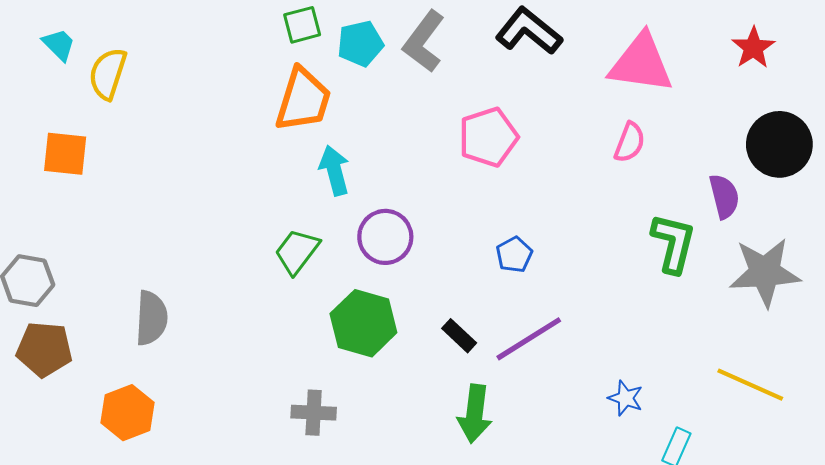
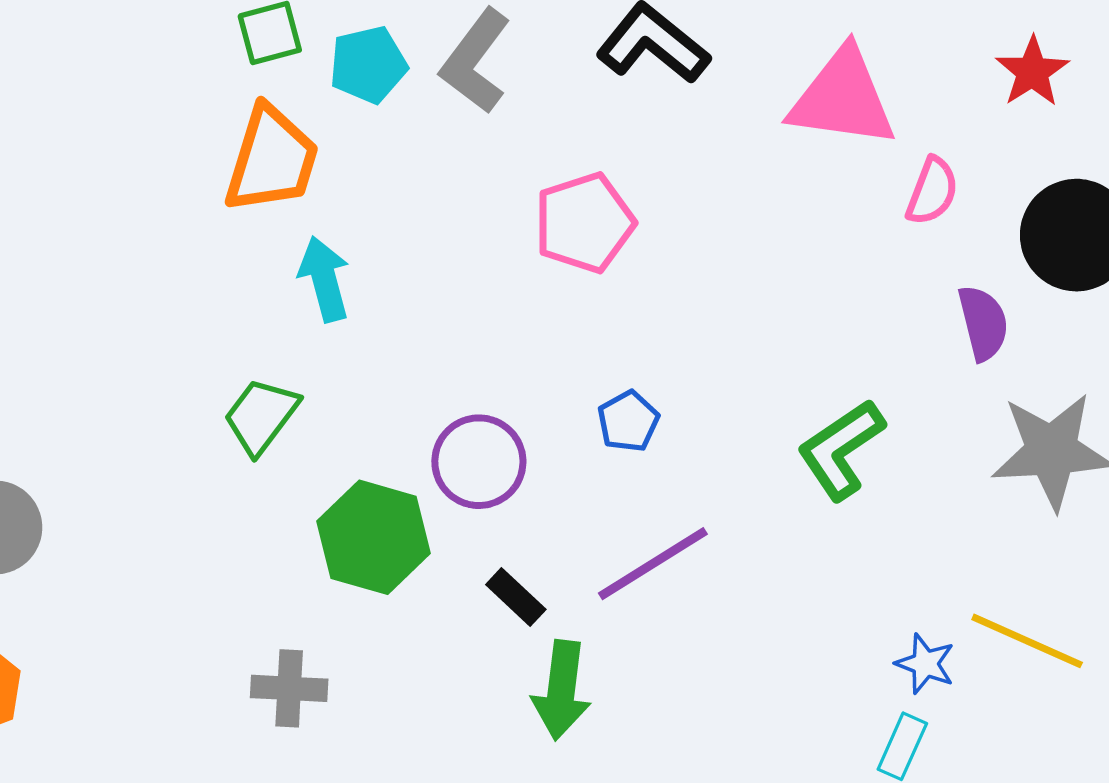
pink semicircle: (630, 142) -> (932, 191), moved
purple circle: (385, 237) -> (479, 462), moved
green L-shape: (673, 243) -> (841, 449), moved, turned -138
black rectangle: (459, 336) -> (516, 597), moved
blue star: (625, 398) -> (925, 664), moved

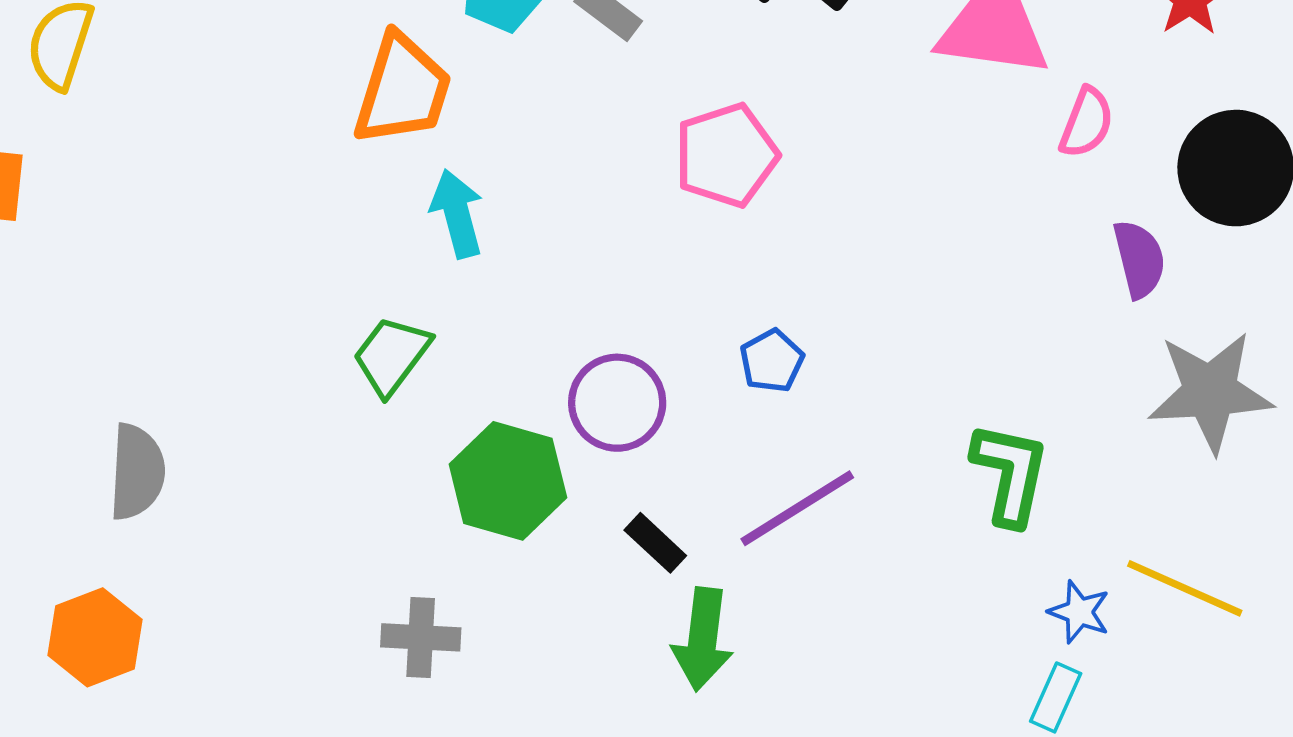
green L-shape: (841, 449) -> (1010, 474), moved, turned 136

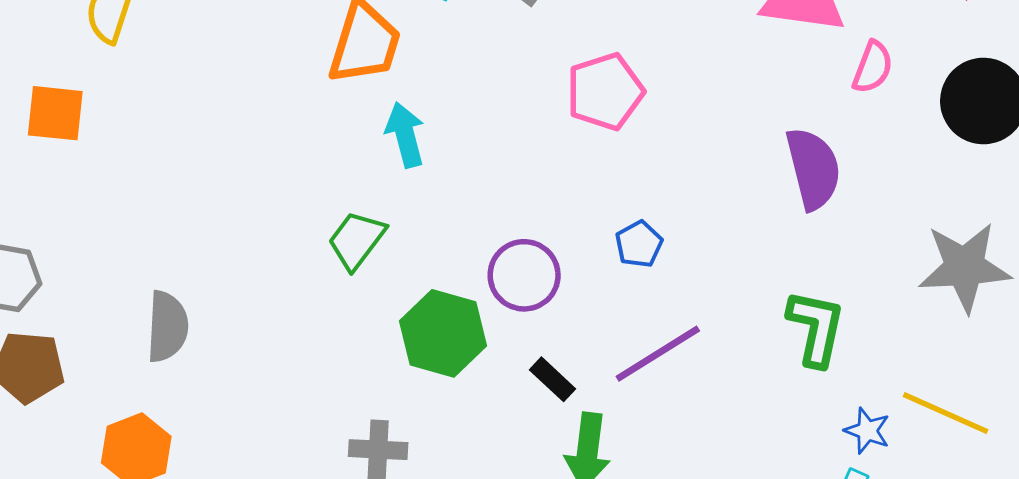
purple semicircle: (1139, 259) -> (813, 169), moved, size x1.4

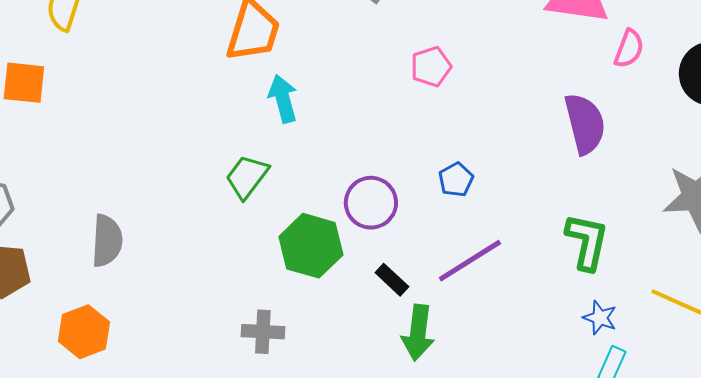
pink pentagon: (605, 92) -> (431, 67), size x0.7
blue star: (867, 431) -> (600, 318), moved

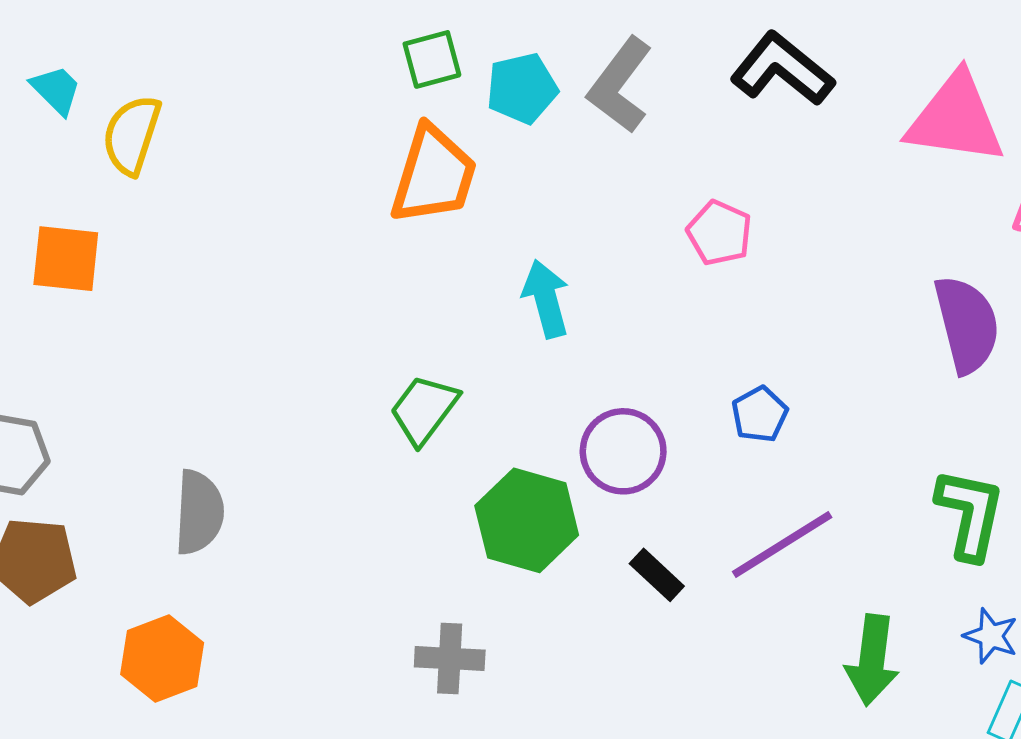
pink pentagon: (431, 67) -> (719, 233), turned -30
cyan arrow: (283, 99) -> (546, 299), moved
green arrow: (418, 333) -> (872, 660), moved

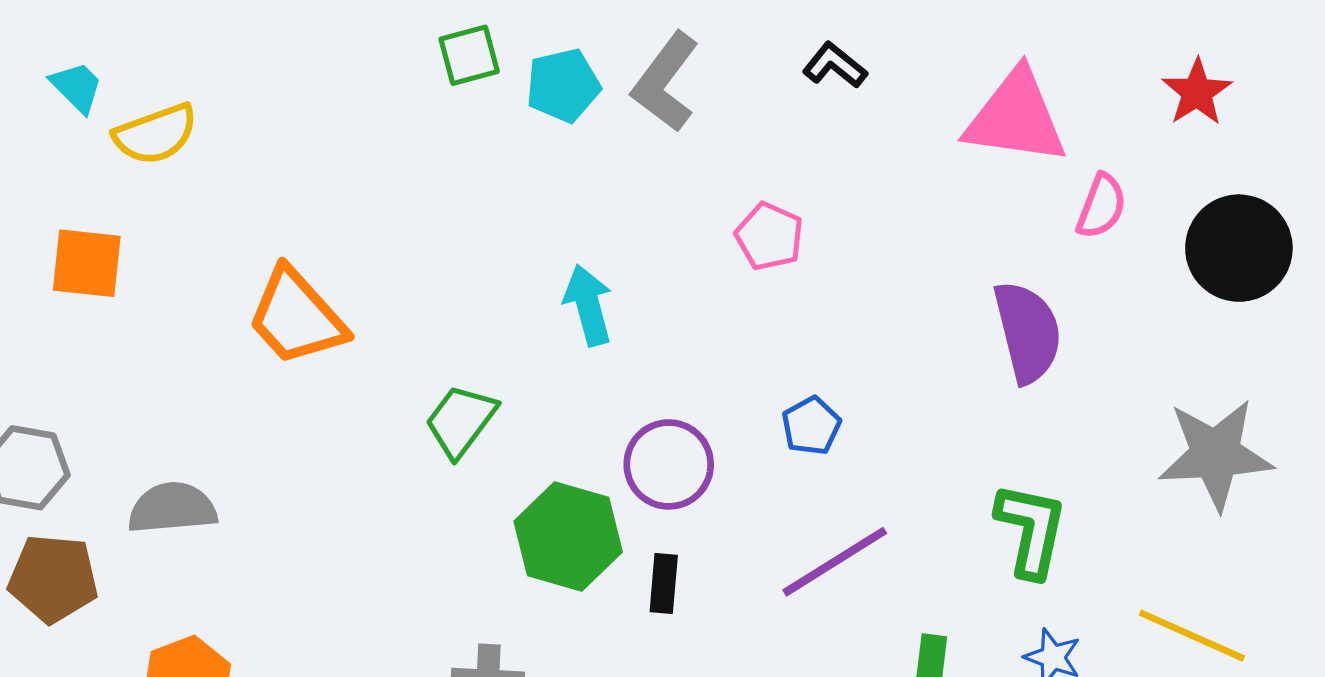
black L-shape: (782, 69) -> (835, 65), size x0.6
yellow semicircle: (132, 135) -> (156, 134), turned -128
orange trapezoid: (434, 175) -> (296, 317), moved, turned 121
gray semicircle: (199, 512) -> (172, 508), moved, turned -98
black rectangle: (657, 575) -> (664, 584), moved, turned 52

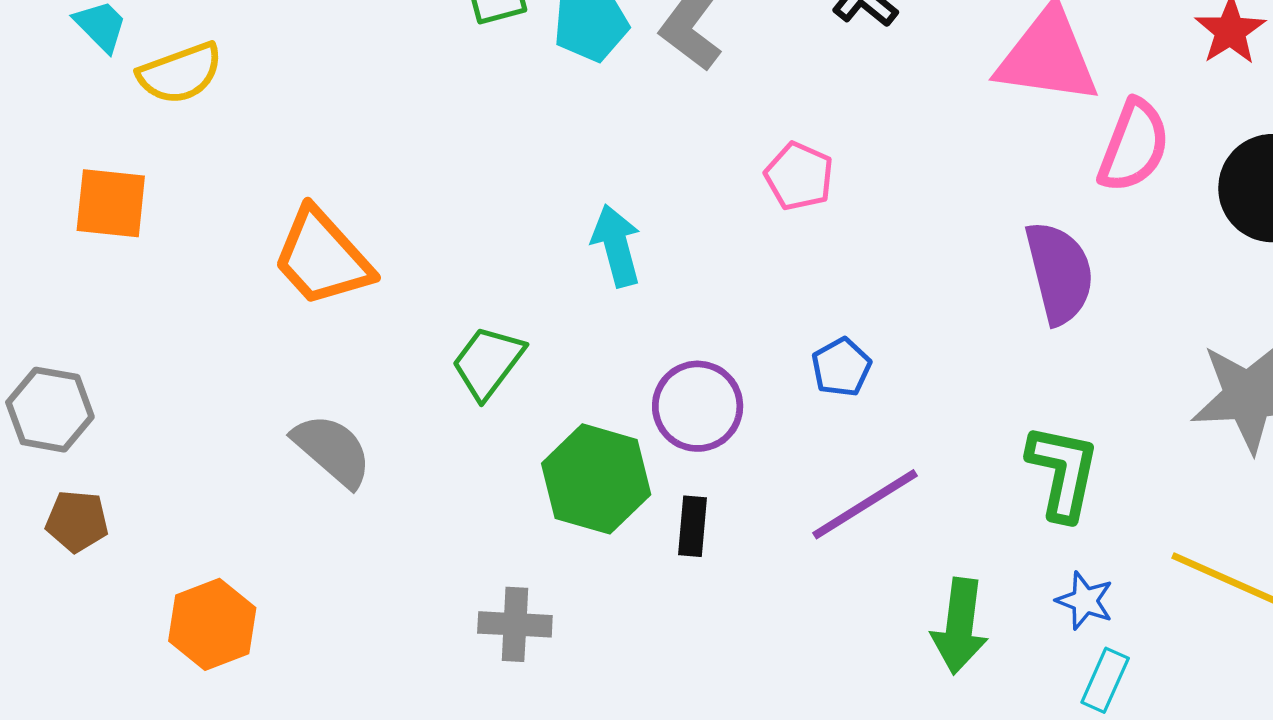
pink semicircle: (1101, 206) -> (1134, 146), size x1.4
gray semicircle: (172, 508) -> (332, 450), moved, turned 46
brown pentagon: (53, 578) -> (77, 521), size x0.7

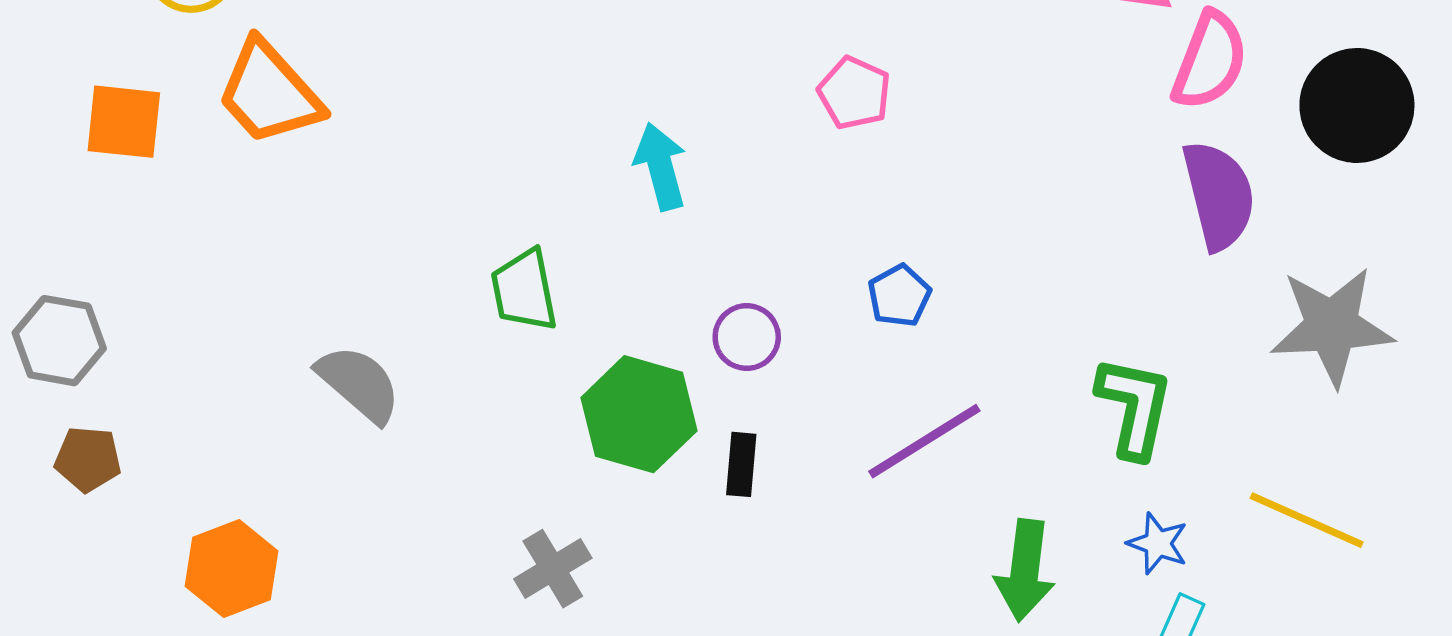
orange trapezoid: (322, 257) -> (269, 93), moved
purple semicircle: (1059, 273) -> (1219, 195), moved
green trapezoid: (488, 362) -> (524, 290), turned -48
purple circle: (698, 406) -> (747, 337), size x0.7
gray cross: (515, 624) -> (553, 569), turned -34

